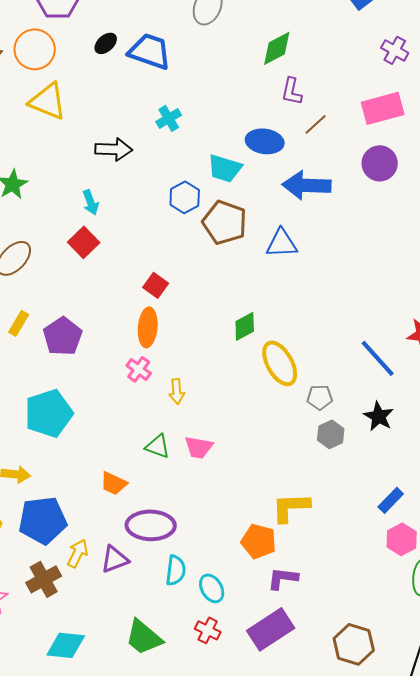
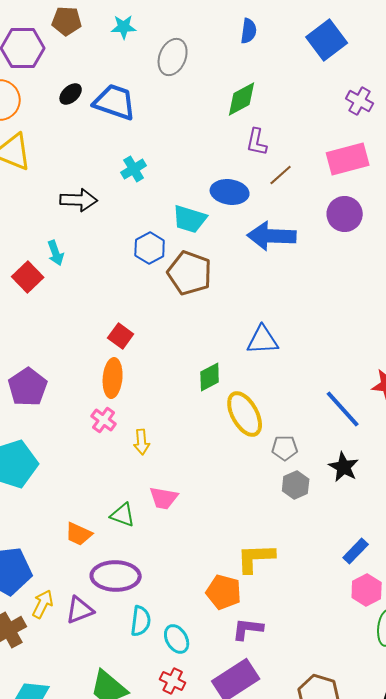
red square: (84, 242) -> (28, 277), moved
blue triangle: (282, 243) -> (263, 340), moved
green triangle: (158, 446) -> (123, 515), moved

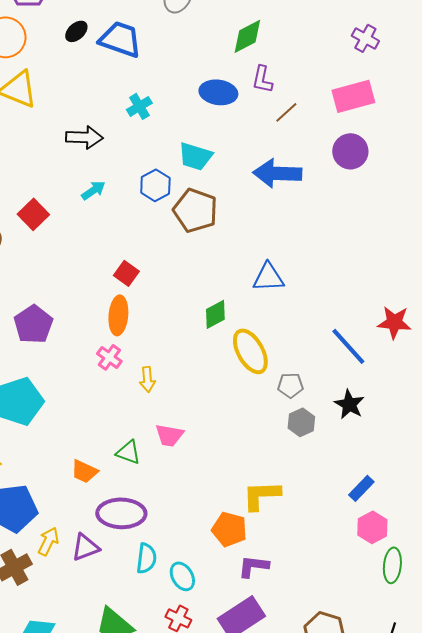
blue ellipse: (230, 192) -> (218, 92), moved
cyan arrow: (56, 253) -> (93, 190), moved, turned -105

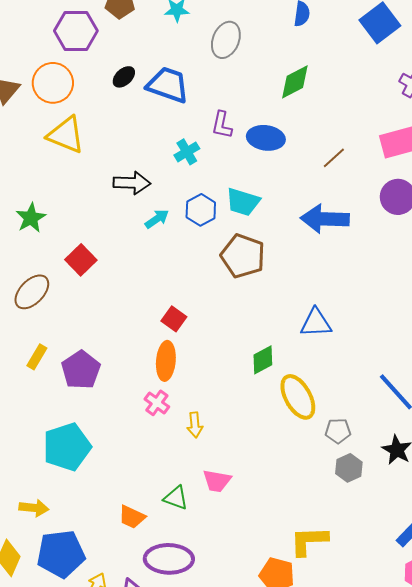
purple L-shape: (262, 79) -> (222, 125), moved
blue hexagon: (155, 185) -> (201, 210), moved
cyan arrow: (93, 190) -> (157, 219), moved

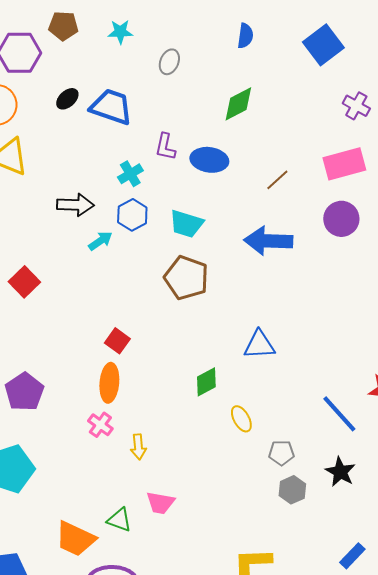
gray ellipse: (226, 40) -> (169, 62), size x0.7
blue hexagon: (201, 210) -> (132, 215), moved
yellow ellipse: (298, 397) -> (241, 419), size x0.6
orange trapezoid: (132, 517) -> (75, 539), size x1.5

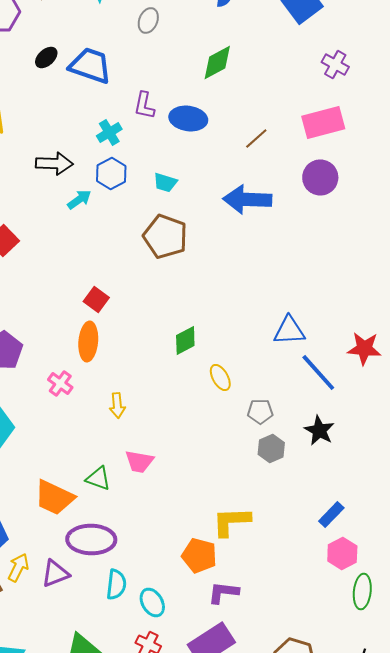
cyan trapezoid: (186, 224) -> (165, 182), size x0.7
blue triangle: (259, 345) -> (289, 330), moved
pink cross: (100, 425) -> (60, 384), moved

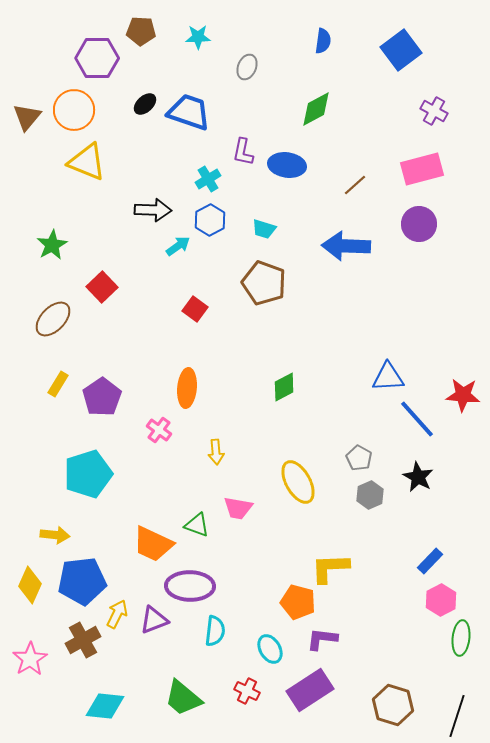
red square: (96, 300) -> (195, 309), moved
yellow ellipse: (220, 378) -> (298, 482), moved, size x1.6
gray pentagon: (260, 412) -> (359, 458), turned 30
cyan ellipse: (152, 602) -> (270, 649), moved

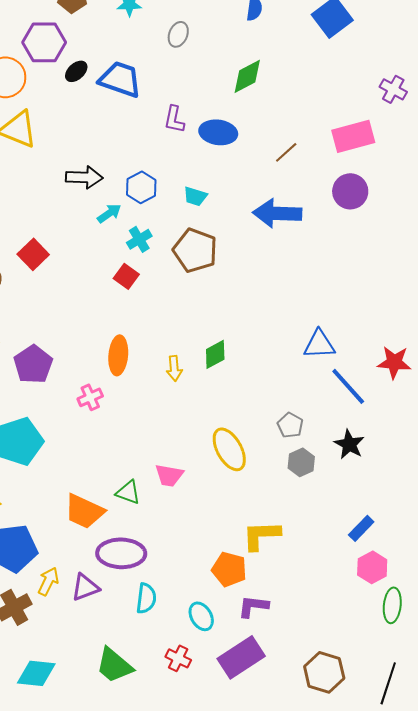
purple hexagon: (97, 58) -> (44, 42), moved
purple cross: (434, 111) -> (393, 89), moved
cyan cross: (208, 179) -> (139, 239), moved
pink cross: (159, 430) -> (90, 397), turned 30
yellow arrow: (216, 452) -> (174, 368), moved

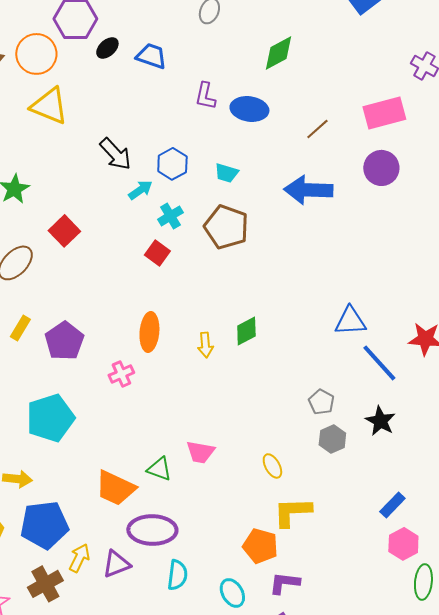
blue trapezoid: (120, 79) -> (151, 56), size x0.7
black arrow: (84, 177) -> (115, 154), turned 45
yellow ellipse: (229, 449) -> (272, 466), moved, size x0.6

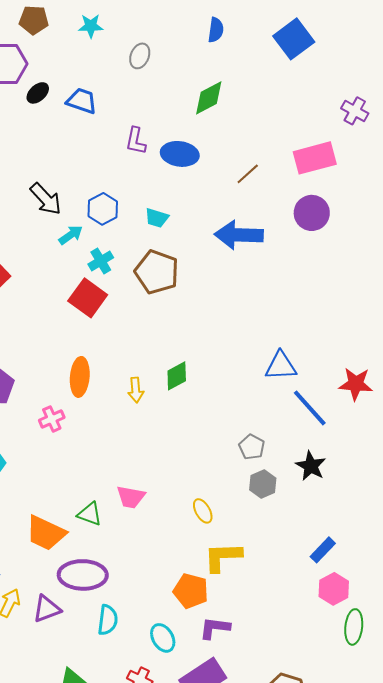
red square: (157, 253) -> (88, 298), size x1.5

